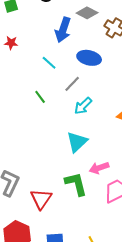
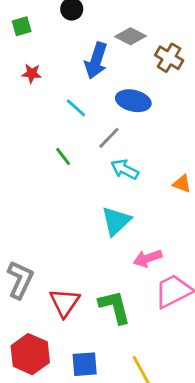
red star: (11, 43) -> (32, 73), moved
cyan arrow: (83, 106) -> (125, 169), turned 72
green L-shape: (76, 184) -> (115, 307), moved

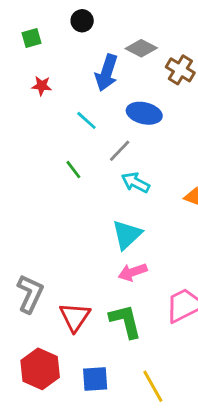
pink arrow: (148, 258) -> (133, 272), moved

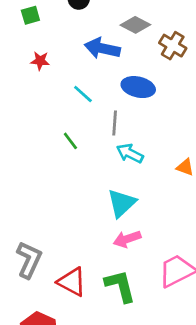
blue arrow: (107, 73) -> (102, 48), turned 84
gray line: (120, 151) -> (115, 123), turned -40
red triangle: (75, 317) -> (72, 282), turned -36

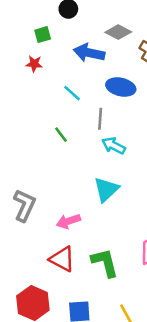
green square: (30, 15) -> (43, 35), moved
pink arrow: (127, 239) -> (68, 221), moved
gray L-shape: (29, 260) -> (24, 205), moved

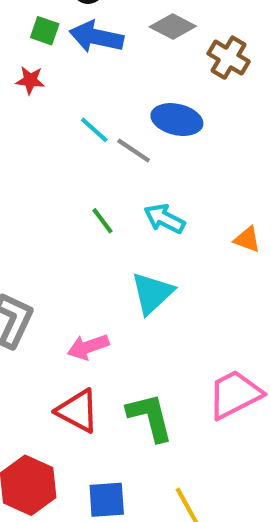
green square: (43, 35) -> (45, 31), turned 35
blue arrow: (89, 53) -> (96, 37), moved
gray line: (100, 119) -> (134, 151), moved, turned -60
green line: (61, 135) -> (103, 221), moved

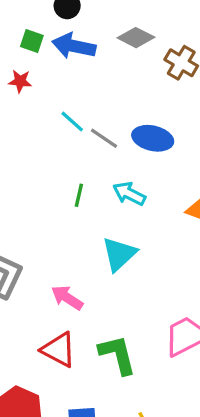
blue ellipse: (177, 120) -> (153, 138), moved
green line: (103, 221) -> (79, 195), turned 50
pink arrow: (88, 347) -> (67, 298), turned 52

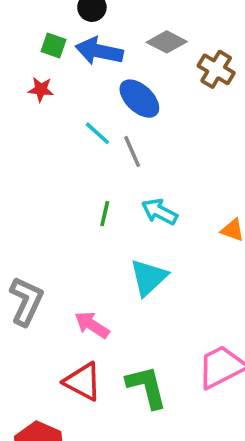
gray line: (104, 138) -> (132, 151), turned 32
blue ellipse: (153, 138) -> (139, 99), moved, turned 30

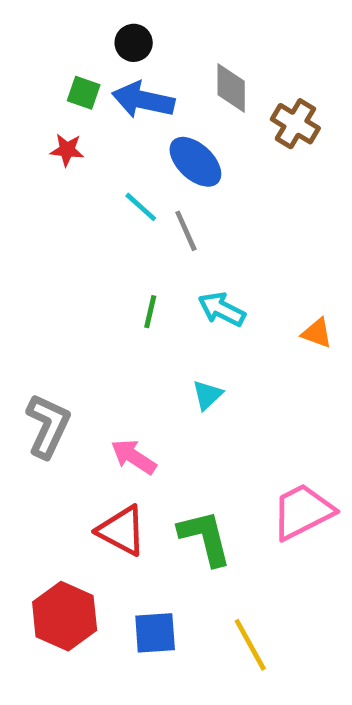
gray diamond: (167, 42) -> (231, 88), turned 63
cyan triangle: (149, 277) -> (207, 395), size x0.6

